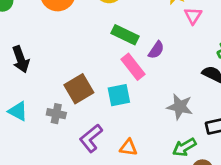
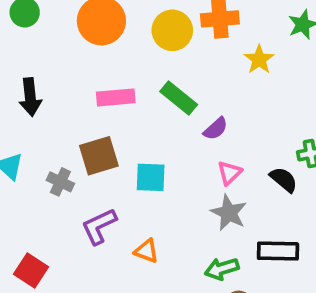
pink triangle: (193, 16) -> (229, 173), moved
pink rectangle: (133, 67) -> (116, 97), moved, turned -70

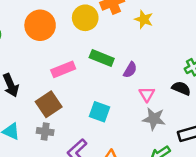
brown square: (99, 156) -> (49, 104), moved
cyan square: (151, 177) -> (99, 112), turned 35

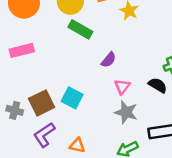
green rectangle: (102, 58) -> (80, 29), moved
pink rectangle: (63, 69) -> (22, 50), moved
brown square: (49, 104) -> (42, 103), moved

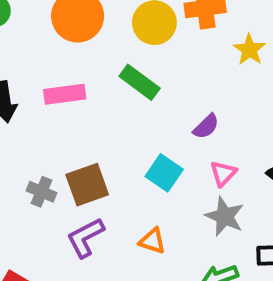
green rectangle: (80, 29) -> (140, 82), moved
cyan square: (72, 98) -> (164, 173), moved
orange triangle: (77, 146) -> (152, 241), moved

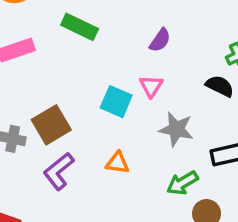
purple semicircle: (206, 126) -> (160, 40), moved
pink triangle: (223, 173) -> (151, 86), moved

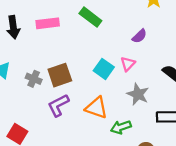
orange triangle: (118, 163) -> (97, 108), size x1.5
green arrow: (182, 183) -> (121, 127), moved

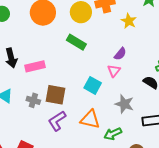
pink rectangle: (48, 23) -> (35, 66), moved
pink triangle: (128, 64) -> (114, 71), moved
brown square: (60, 75) -> (55, 95), turned 35

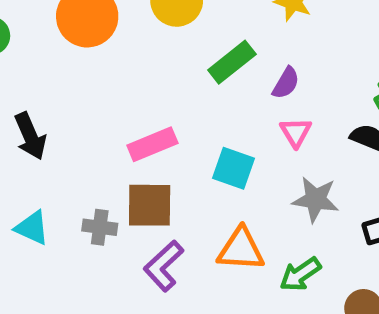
green rectangle: (76, 42) -> (232, 62), moved, turned -60
pink rectangle: (35, 66) -> (152, 144), moved
pink triangle: (114, 71) -> (296, 132), moved

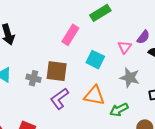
purple semicircle: (286, 83) -> (143, 37), moved
pink rectangle: (152, 144) -> (70, 35), moved, turned -42

